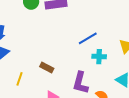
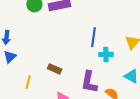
blue line: (88, 38) -> (93, 37), turned -48

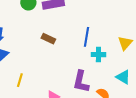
brown rectangle: (55, 69) -> (48, 39), moved

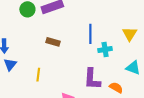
yellow line: (20, 80) -> (38, 75), moved

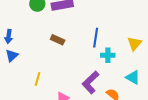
yellow line: (38, 75) -> (38, 79), moved
purple L-shape: (92, 79) -> (90, 82), turned 35

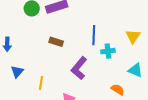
blue triangle: (12, 56) -> (17, 72), moved
purple L-shape: (90, 82) -> (79, 68), moved

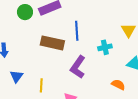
blue line: (94, 35) -> (77, 31), moved
brown rectangle: (56, 42) -> (52, 43), size x1.6

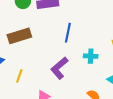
brown rectangle: (52, 43) -> (19, 36), moved, turned -45

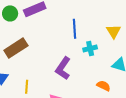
blue line: (68, 33) -> (75, 29), moved

